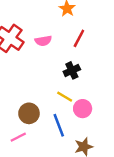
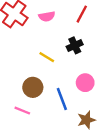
yellow line: (65, 97) -> (47, 57), moved
pink line: (18, 137) -> (22, 111), turned 49

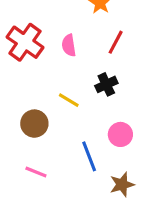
pink semicircle: (47, 16) -> (69, 45), turned 91
brown circle: (33, 87) -> (34, 124), moved

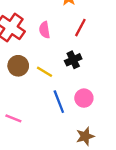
brown circle: (34, 124) -> (18, 66), moved
blue line: (89, 156) -> (59, 102), moved
pink line: (36, 172) -> (13, 118), moved

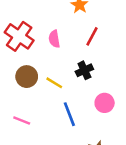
pink circle: (84, 98) -> (105, 103), moved
pink line: (13, 118) -> (22, 120), moved

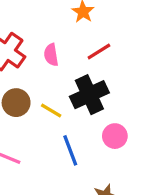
red line: (92, 36) -> (99, 52), turned 30
black cross: (84, 70) -> (89, 95), size x1.6

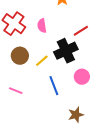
red line: (99, 52) -> (81, 31), moved
yellow line: (51, 111) -> (42, 61), turned -72

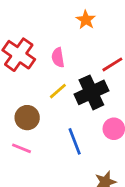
brown circle: (20, 56) -> (27, 118), moved
yellow line: (42, 61) -> (58, 91), moved

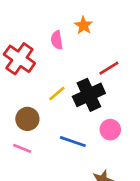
pink semicircle: (58, 57) -> (57, 40), moved
blue line: (75, 141) -> (73, 142), turned -50

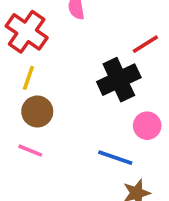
yellow line: (57, 94) -> (28, 78), moved, turned -30
blue line: (73, 142) -> (115, 158), moved

